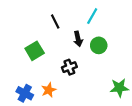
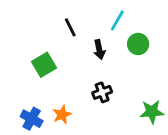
green circle: (99, 45) -> (138, 44), moved
black cross: (69, 67) -> (102, 92), moved

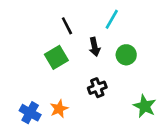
green circle: (138, 44) -> (126, 55), moved
green square: (44, 65) -> (56, 57), moved
green star: (152, 112) -> (145, 106), turned 30

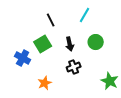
black arrow: (95, 47) -> (70, 44), moved
blue cross: (30, 113) -> (23, 58), moved

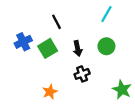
cyan line: (85, 15) -> (106, 14), moved
blue cross: (23, 58) -> (23, 42), moved, turned 35

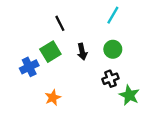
blue cross: (23, 42) -> (29, 67), moved
black cross: (82, 74) -> (110, 79), moved

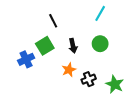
black cross: (110, 79) -> (89, 79), moved
orange star: (53, 98) -> (69, 70), moved

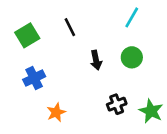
green square: (45, 46) -> (27, 35), moved
orange star: (69, 70) -> (56, 112), moved

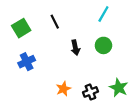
black cross: (117, 104) -> (90, 92), moved
orange star: (56, 112) -> (63, 89), moved

